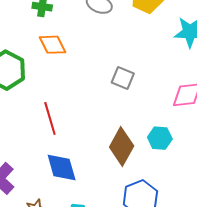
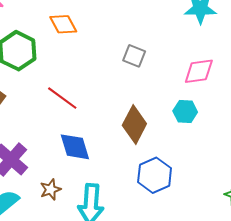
red line: (50, 118) -> (62, 98), turned -36
cyan hexagon: (160, 138) -> (185, 111), moved

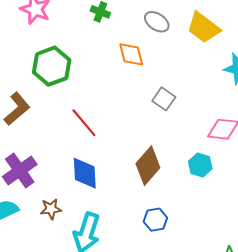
orange diamond: (63, 24) -> (131, 54), moved
blue hexagon: (155, 175) -> (155, 220), size x0.7

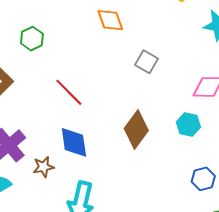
green hexagon: (52, 66) -> (32, 39), size x0.6
brown star: (51, 209) -> (43, 167), moved
blue hexagon: (155, 220) -> (203, 179), moved

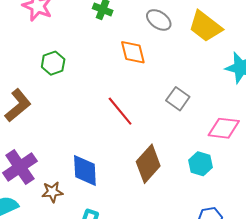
gray square: (147, 62) -> (178, 99), moved
red line: (69, 92) -> (120, 111), moved

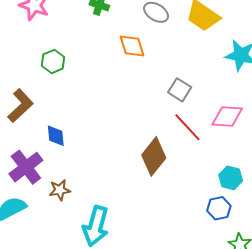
red line: (120, 111) -> (187, 127), moved
cyan hexagon: (201, 164) -> (231, 178), moved
blue diamond: (85, 171) -> (56, 136), moved, size x0.7

